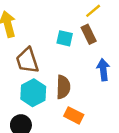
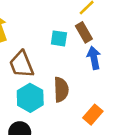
blue arrow: (103, 70) -> (94, 58), moved
orange rectangle: (74, 115) -> (93, 115), moved, turned -72

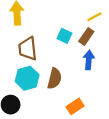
brown rectangle: (84, 32) -> (86, 37), turned 49

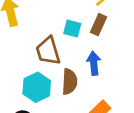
brown trapezoid: (28, 49) -> (48, 51), moved
blue arrow: (89, 60) -> (94, 63), moved

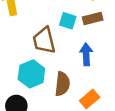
brown rectangle: (98, 25) -> (93, 18), turned 48
brown semicircle: (70, 82) -> (62, 84), moved

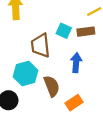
brown semicircle: (62, 84) -> (52, 86), turned -35

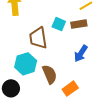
blue arrow: (76, 63) -> (81, 53), moved, turned -150

